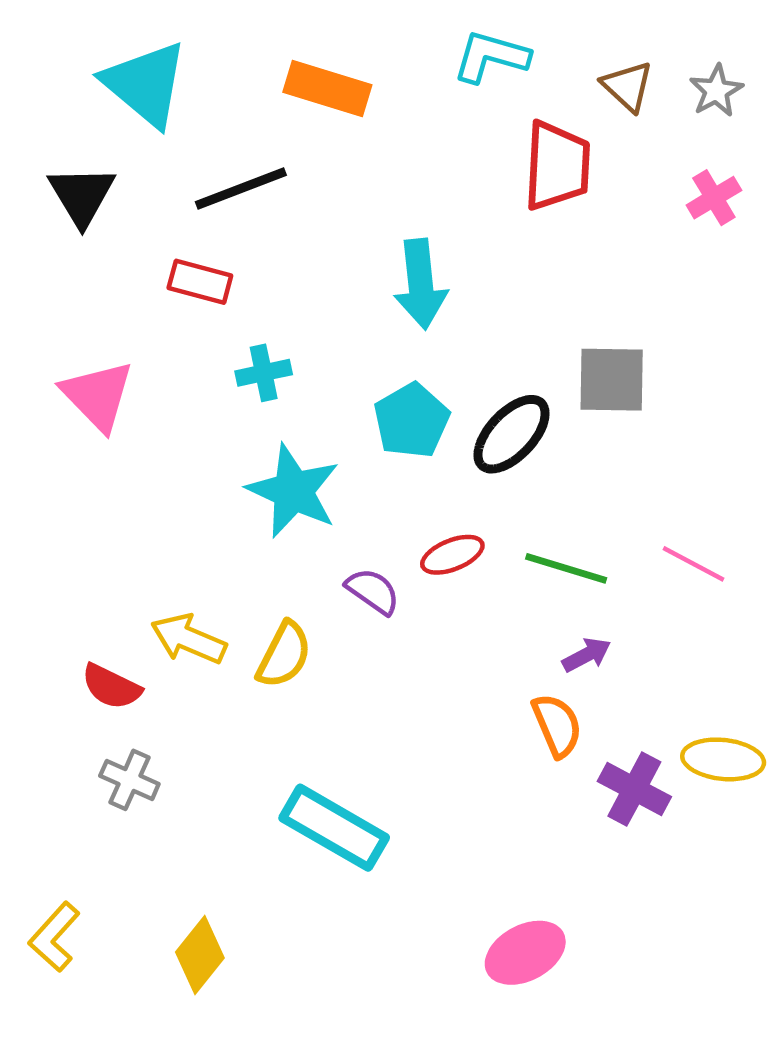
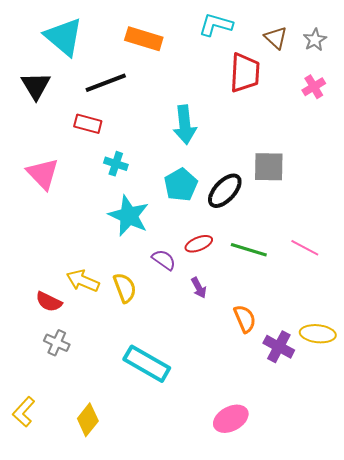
cyan cross: (264, 373) -> (116, 164), turned 30
yellow semicircle: (284, 655) -> (125, 288), turned -48
purple arrow: (587, 655) -> (199, 288), moved, turned 90

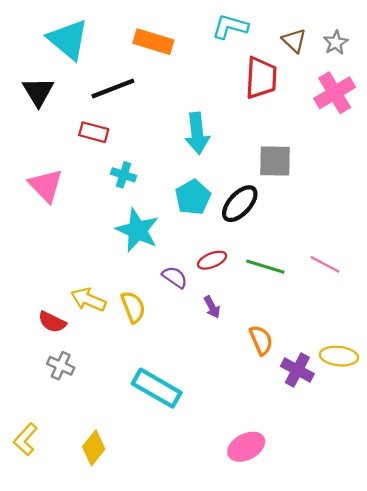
pink cross: (314, 87) -> (335, 93), size x1.6
gray square: (269, 167) -> (275, 161), moved

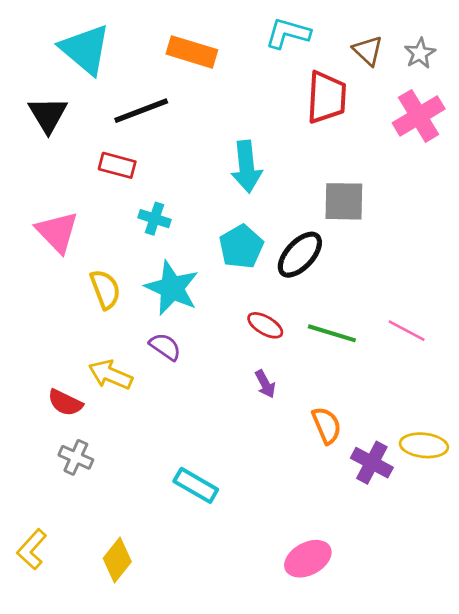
red ellipse: (212, 260) -> (265, 325), turned 52
purple semicircle: (175, 277) -> (165, 347), moved
yellow semicircle: (133, 307) -> (105, 289), moved
cyan rectangle: (157, 388) -> (196, 485), size x0.7

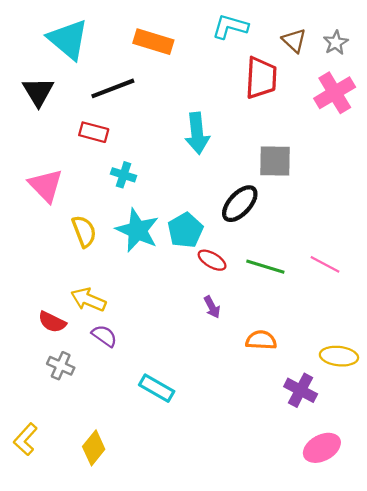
cyan pentagon: (241, 247) -> (185, 230), moved
purple semicircle: (165, 347) -> (104, 336), moved
orange semicircle: (327, 425) -> (261, 340), turned -64
purple cross: (372, 463) -> (301, 390), moved
pink ellipse: (308, 559) -> (322, 448), moved

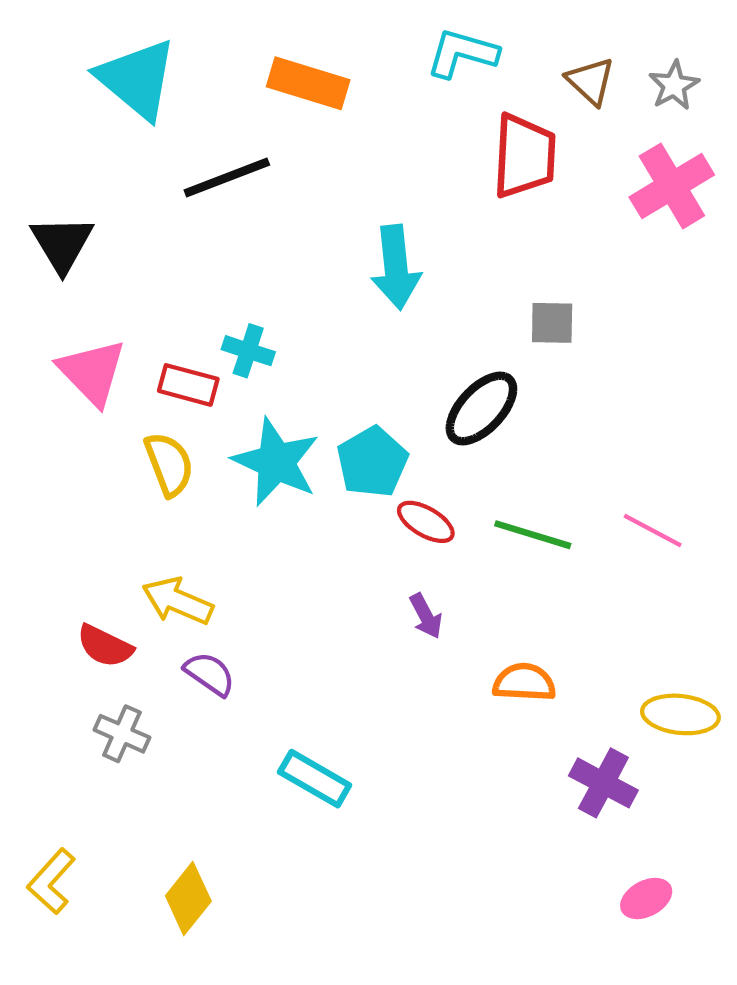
black triangle: (38, 92) -> (62, 244), moved
red rectangle: (94, 132) -> (188, 385), moved
gray square: (275, 161) -> (552, 323), size x0.7
pink ellipse: (322, 448) -> (646, 898), size x0.7

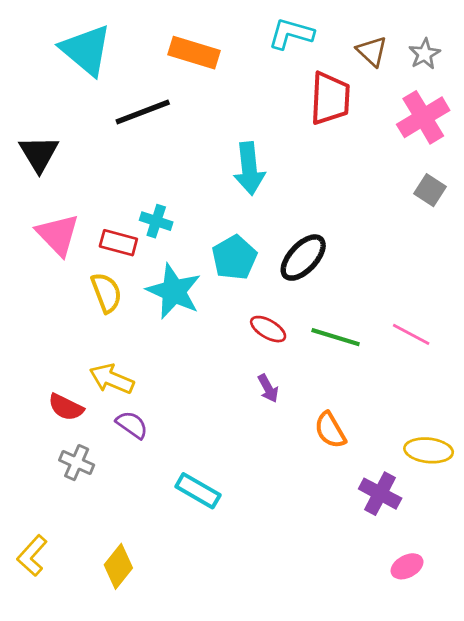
gray square: (552, 323) -> (430, 190), moved, turned 32
cyan pentagon: (372, 462) -> (234, 258), moved
orange semicircle: (524, 682) -> (330, 430), turned -123

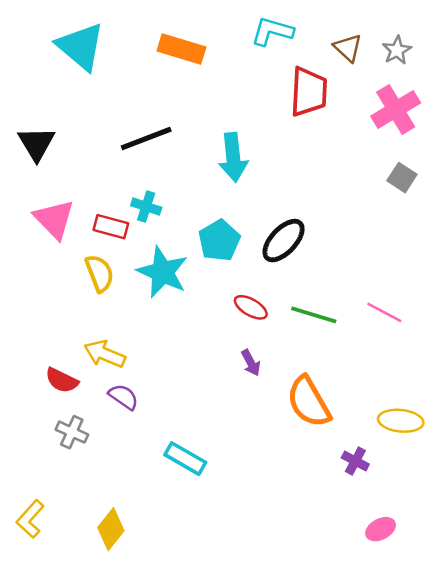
black line: (143, 112) -> (146, 138), moved
orange semicircle: (330, 430) -> (309, 402), size x1.5
purple cross: (380, 494) -> (355, 461), size x0.7

